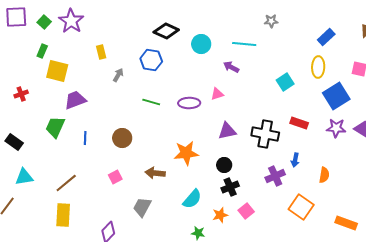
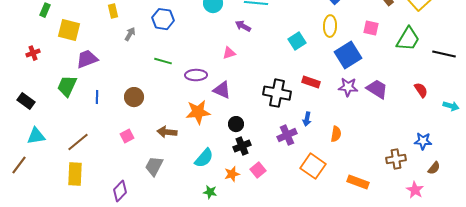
green rectangle: (42, 51) -> (45, 10), moved
purple ellipse: (189, 103) -> (196, 75), moved
purple triangle: (227, 131) -> (222, 90), moved, turned 36

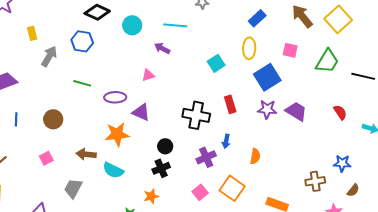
gray arrow: (130, 34) -> (49, 56), size x1.5
red rectangle: (311, 82) -> (230, 104), turned 54
black circle: (236, 124) -> (165, 146), moved
cyan semicircle: (204, 158) -> (113, 170), moved, turned 75
pink square: (258, 170) -> (200, 192), moved

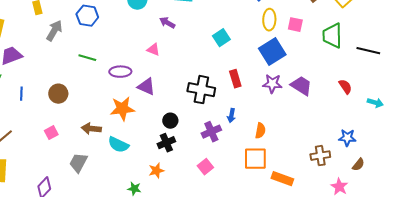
yellow ellipse: (249, 48) -> (269, 20), moved
green trapezoid: (327, 61) -> (332, 36), turned 148
pink triangle: (148, 75) -> (153, 50), turned 40
orange square: (232, 188) -> (255, 159), moved, turned -35

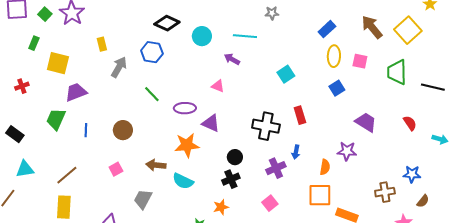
blue square: (272, 52) -> (337, 88), size x0.6
green line: (87, 58) -> (152, 94), turned 30
purple star: (272, 84) -> (347, 151), moved

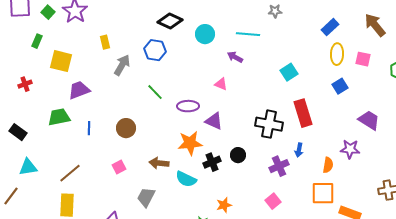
red rectangle: (300, 115) -> (303, 113), size x1.5
green trapezoid: (56, 119) -> (59, 117), turned 55
black cross: (231, 179) -> (212, 162), moved

